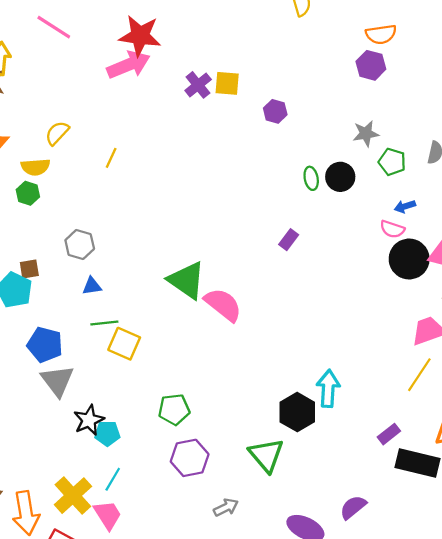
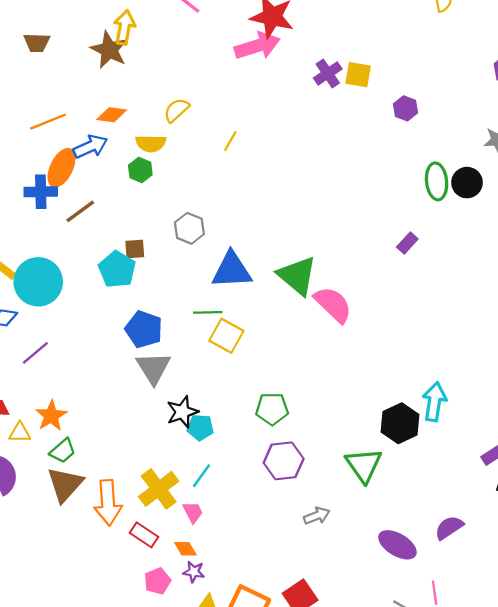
green ellipse: (311, 178) -> (437, 181), size x1.5
blue triangle: (92, 286) -> (232, 270), moved, size x2.0
pink trapezoid: (108, 515) -> (193, 512), size x0.7

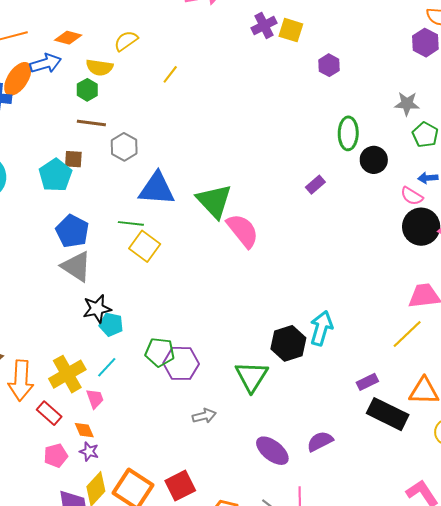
black circle: (467, 183) -> (374, 160), moved
brown line: (80, 211) -> (91, 123), moved, turned 36
gray triangle: (153, 368) -> (76, 266), turned -32
green pentagon: (272, 409) -> (160, 352), moved

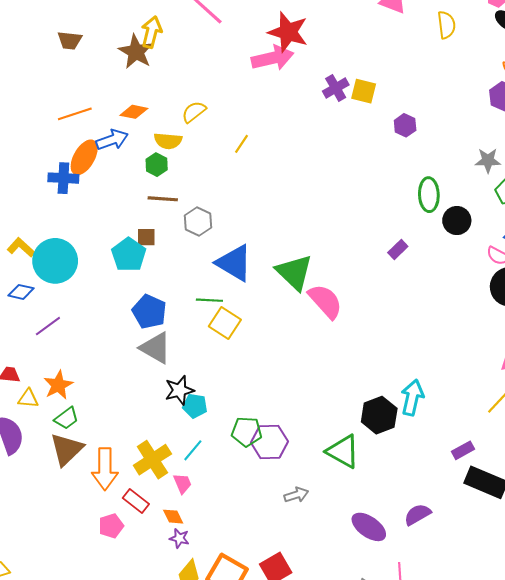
blue triangle: (157, 189) -> (234, 263), turned 30
green triangle: (251, 376) -> (343, 451), turned -30
pink pentagon: (56, 456) -> (111, 526), moved

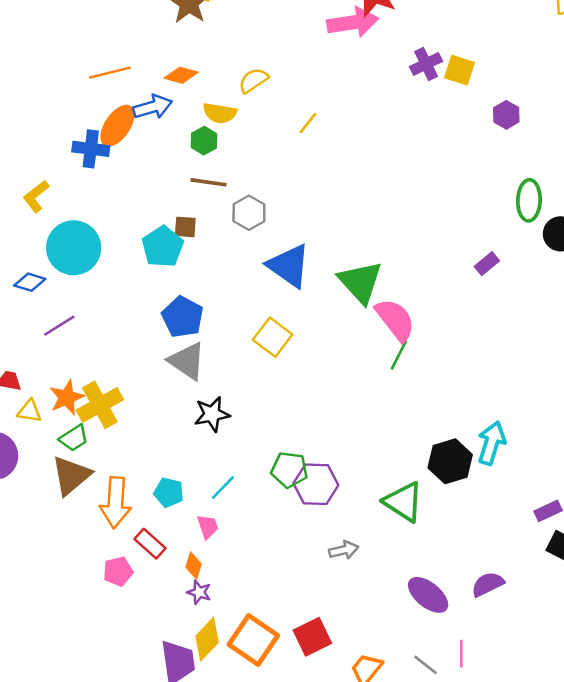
yellow L-shape: (21, 247) -> (36, 196), moved, turned -84
green line: (209, 300) -> (399, 355), moved, turned -70
cyan pentagon: (195, 406) -> (169, 492), moved
yellow cross: (152, 460) -> (100, 405), moved
orange diamond: (173, 517) -> (194, 566), turned 40

